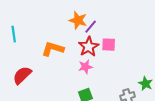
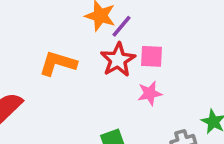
pink star: (85, 67) -> (150, 93), moved

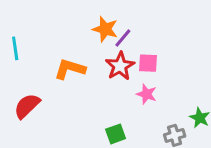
pink star: (150, 93) -> (147, 94), turned 30

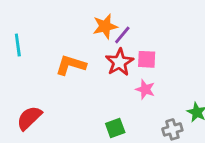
orange star: (105, 29) -> (105, 26), turned -30
red semicircle: (27, 106) -> (29, 118), moved

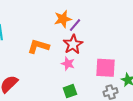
pink square: (147, 59) -> (105, 68), moved, size x1.5
pink star: (145, 89) -> (68, 64), moved

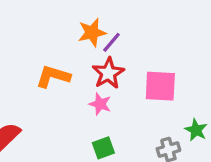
pink square: (105, 68) -> (160, 86), moved

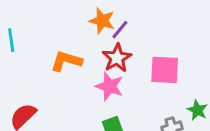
orange star: (92, 33) -> (102, 21), turned 30
pink star: (100, 104) -> (109, 86), size x1.4

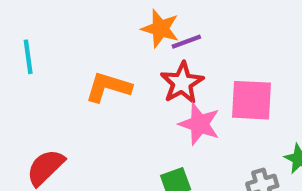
purple line: (120, 30) -> (186, 42), turned 30
pink star: (109, 86) -> (199, 124), moved

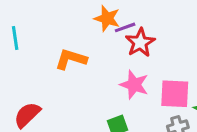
red star: (182, 83) -> (140, 43), moved
pink square: (251, 100) -> (175, 94), moved

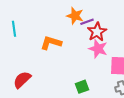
pink star: (134, 85) -> (98, 49), moved

